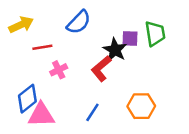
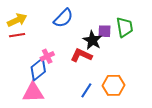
red line: (42, 47) -> (17, 35), moved
red L-shape: (101, 69) -> (81, 55), turned 65
blue diamond: (27, 99) -> (38, 69), moved
blue line: (92, 112) -> (86, 90), moved

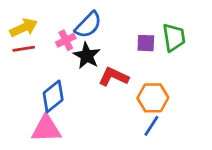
black star: (92, 40) -> (87, 56), moved
pink cross: (47, 56) -> (66, 40), moved
orange hexagon: (114, 85) -> (153, 98), moved
blue line: (86, 90) -> (151, 126), moved

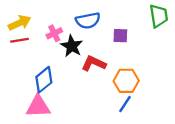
blue semicircle: (88, 25) -> (88, 21), moved, turned 35
green trapezoid: (174, 37) -> (159, 16), moved

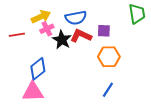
yellow arrow: (20, 23) -> (41, 17), moved
red L-shape: (94, 63) -> (81, 36), moved
orange hexagon: (126, 81) -> (109, 57), moved

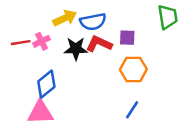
yellow arrow: (41, 17) -> (65, 18), moved
pink cross: (47, 29) -> (42, 41), moved
black star: (62, 40) -> (76, 49), turned -30

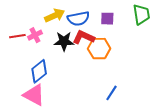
purple square: (127, 38) -> (107, 19), moved
orange hexagon: (133, 69) -> (99, 49), moved
pink triangle: (40, 112) -> (34, 95), turned 30

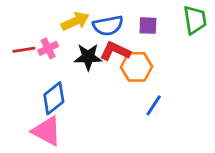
blue line: (111, 93) -> (154, 105), moved

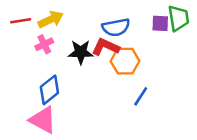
yellow arrow: (75, 21) -> (51, 19), moved
blue semicircle: (108, 26) -> (116, 27), moved
purple square: (148, 26) -> (160, 23), moved
red line: (24, 50) -> (21, 21), moved

